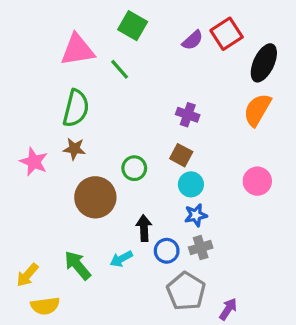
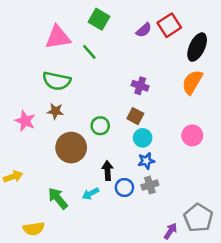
green semicircle: (76, 108) -> (57, 81), turned 88
yellow arrow: (27, 275) -> (13, 177), moved, turned -150
gray pentagon: (186, 291) -> (198, 218), moved

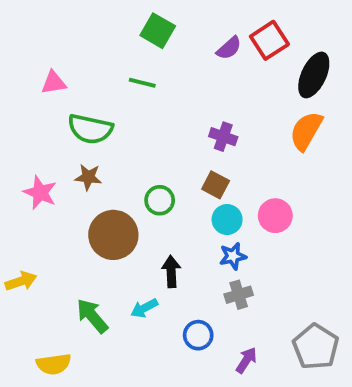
pink triangle: (58, 37) -> (54, 83), moved, size x0.6
green line: (89, 52) -> (142, 83), turned -35
pink circle: (192, 135) -> (275, 216), moved
blue circle: (124, 187) -> (198, 335), moved
purple arrow: (170, 231) -> (246, 360), moved

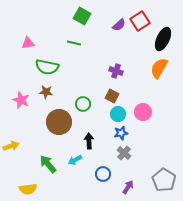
gray cross: (239, 295) -> (124, 153), turned -32

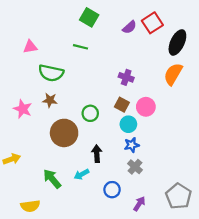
pink circle: (143, 112) -> (146, 107), moved

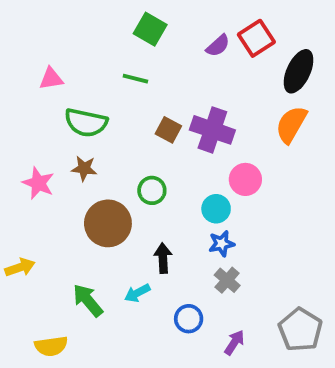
purple cross: (126, 77) -> (212, 130), size x1.6
brown square: (122, 105) -> (168, 130), moved

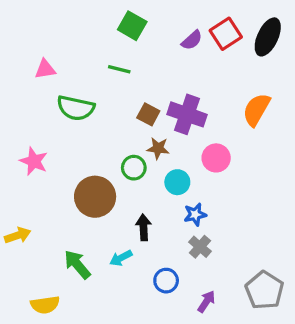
black ellipse: (299, 71) -> (268, 37), moved
brown star: (84, 168) -> (158, 148), moved
cyan circle: (216, 209) -> (177, 182), moved

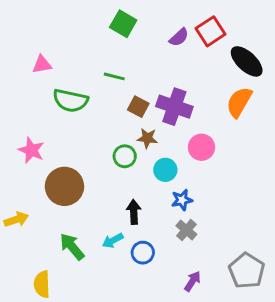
black ellipse: (268, 37) -> (247, 61), moved, turned -72
green line: (119, 69) -> (114, 76), moved
brown circle: (95, 197) -> (64, 186), moved
blue circle: (166, 281) -> (143, 253), moved
yellow semicircle: (45, 305) -> (42, 284), turned 96

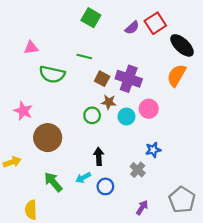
cyan circle: (165, 170) -> (126, 116), moved
blue star: (182, 200) -> (153, 150), moved

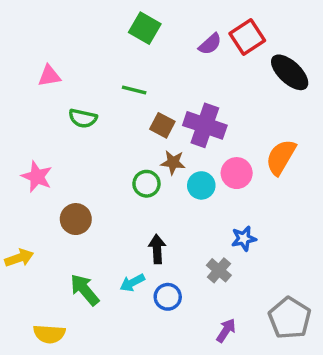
green semicircle: (52, 74) -> (83, 118), size x0.7
orange semicircle: (176, 75) -> (281, 157), moved
brown circle: (48, 138) -> (76, 219), size x0.7
yellow semicircle: (31, 210) -> (49, 334), turned -84

